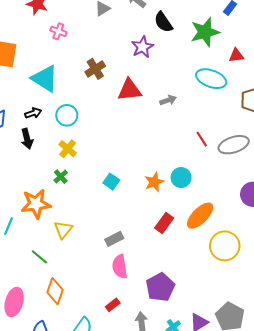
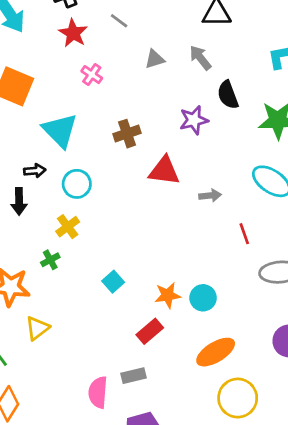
red line: (202, 139) -> (244, 234), moved
red rectangle: (164, 223) -> (150, 331), moved
gray rectangle: (114, 239) -> (134, 376), moved

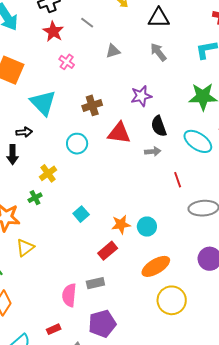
gray arrow: (200, 58) -> (158, 52), moved
black semicircle: (228, 95) -> (159, 126), moved
cyan circle: (77, 184) -> (77, 144), moved

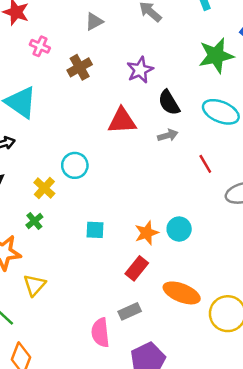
brown cross: (92, 105) -> (80, 67), moved
cyan circle: (77, 144) -> (75, 165), moved
cyan square: (81, 214) -> (95, 230), turned -35
orange ellipse: (156, 266) -> (182, 293), moved, turned 64

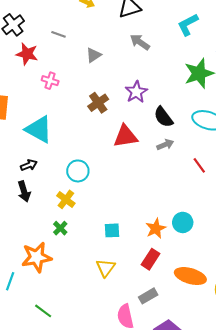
brown cross: (80, 67) -> (98, 103), moved
cyan circle: (75, 165) -> (78, 171), moved
yellow triangle: (34, 285) -> (106, 268), moved

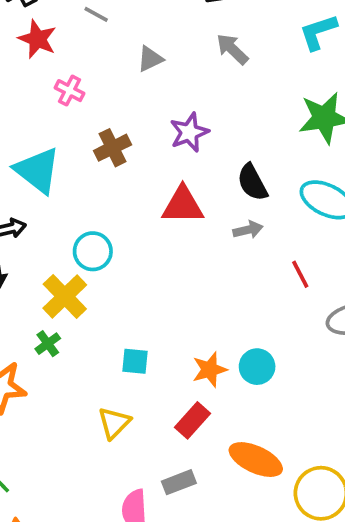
purple star: (136, 92) -> (189, 132), moved
brown cross: (98, 103) -> (112, 148), moved
yellow cross: (66, 199) -> (65, 296), size x1.4

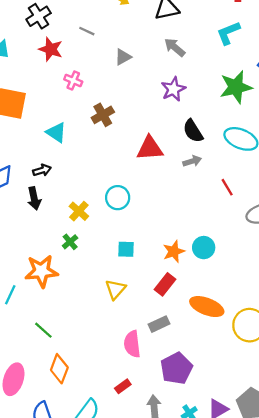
purple star: (189, 132) -> (173, 89), moved
cyan triangle: (37, 170) -> (56, 132), size x0.7
cyan circle: (93, 251) -> (118, 198), moved
yellow cross: (65, 296) -> (79, 211), size x0.7

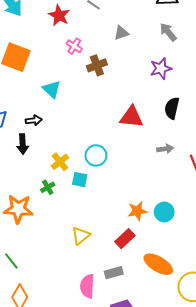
brown cross: (103, 115) -> (97, 65), moved
black semicircle: (193, 131) -> (172, 108), turned 35
gray arrow: (192, 161) -> (165, 149), moved
cyan square: (126, 249) -> (80, 180), moved

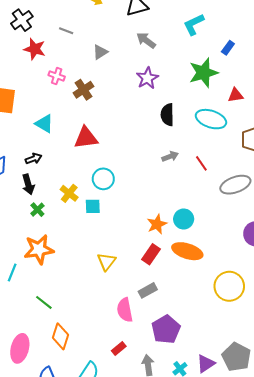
red triangle: (131, 117) -> (86, 138), moved
green cross: (48, 187) -> (37, 210), moved
orange ellipse: (158, 264) -> (187, 251), moved

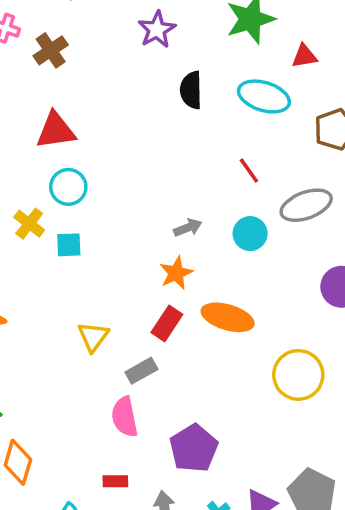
gray arrow: (170, 156) -> (188, 228), moved
cyan circle: (103, 179) -> (68, 187), moved
cyan circle: (184, 219) -> (250, 234), moved
gray rectangle: (148, 290) -> (141, 371), moved
red rectangle: (119, 349) -> (115, 481), turned 40

